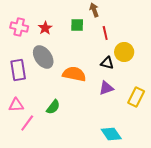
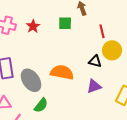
red line: (105, 33) -> (102, 31), moved
gray ellipse: (43, 57) -> (31, 80), moved

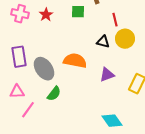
black triangle: (95, 61) -> (103, 42), moved

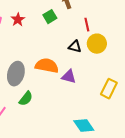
green square: (78, 12) -> (50, 17), turned -32
gray ellipse: (44, 69) -> (16, 74), turned 50
purple triangle: (107, 75) -> (69, 77), moved, turned 35

